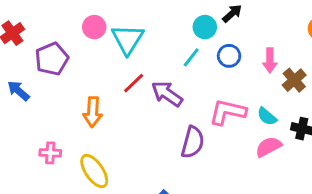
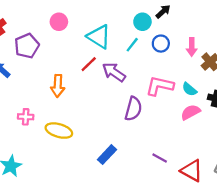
cyan triangle: (128, 39) -> (99, 37), moved, turned -30
yellow ellipse: (94, 171) -> (59, 131), turned -40

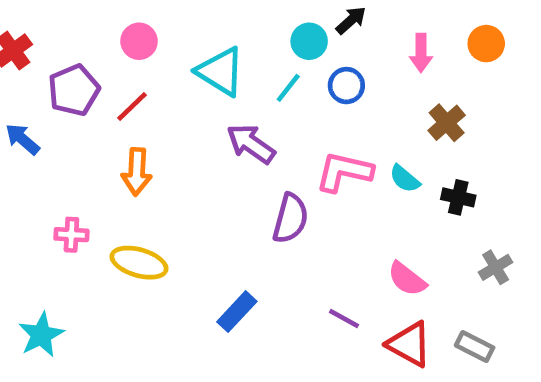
pink arrow: (192, 47) -> (421, 53), moved
red line: (89, 64) -> (132, 106), moved
pink semicircle: (191, 112) -> (407, 279), moved, turned -114

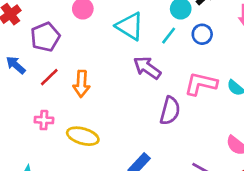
red line: (132, 106) -> (49, 77), moved

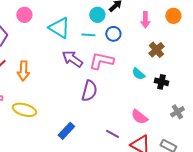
cyan line: (169, 36) -> (88, 35), turned 56
pink L-shape: (201, 84) -> (101, 61), moved

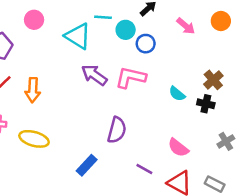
cyan circle: (97, 15) -> (126, 30), moved
pink arrow: (145, 20) -> (186, 26), turned -49
cyan line: (88, 35) -> (103, 17), moved
brown cross: (156, 50) -> (213, 80), moved
purple semicircle: (89, 91) -> (117, 130), moved

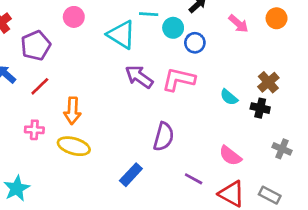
orange arrow: (33, 90) -> (72, 111), moved
gray cross: (226, 141) -> (282, 149), turned -36

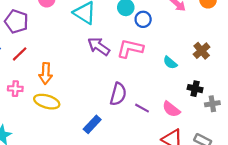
purple pentagon: (36, 45) -> (16, 21), turned -30
black cross: (260, 108) -> (195, 89), moved
gray cross: (282, 149) -> (212, 104), turned -32
purple line: (194, 179) -> (142, 108), moved

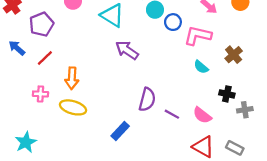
purple pentagon: (16, 21) -> (42, 24), turned 30
pink L-shape: (130, 49) -> (198, 36), moved

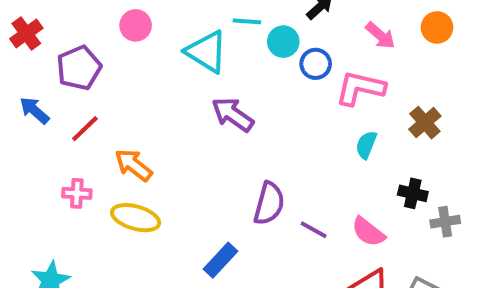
cyan semicircle: (201, 67) -> (366, 145), turned 72
orange arrow: (72, 78) -> (134, 165), turned 125

